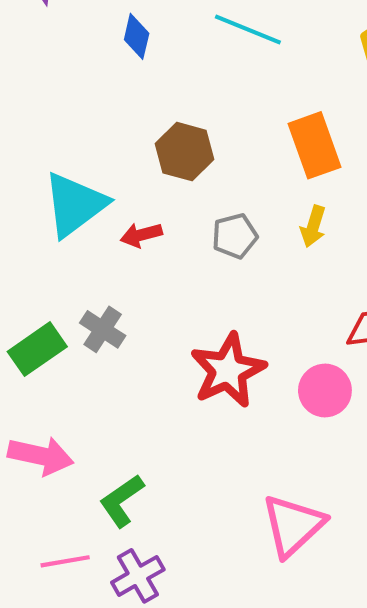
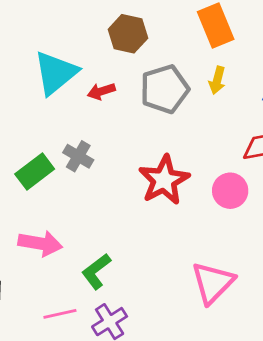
gray pentagon: (235, 236) -> (165, 89), size x1.6

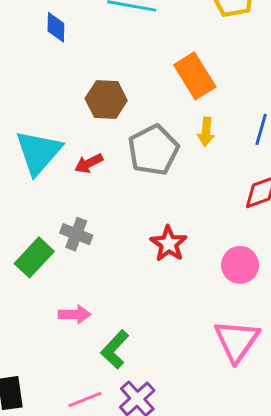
red star: (164, 180) -> (169, 244), size x0.7
pink circle: (230, 191) -> (240, 265), moved
pink arrow: (40, 243) -> (75, 314), moved, size x0.7

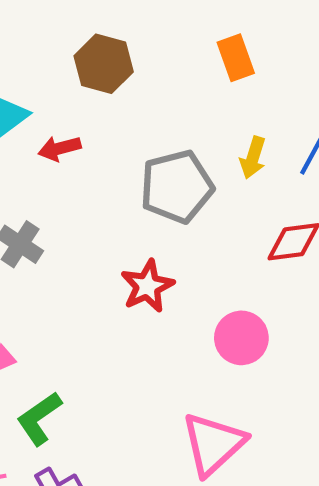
orange rectangle: (195, 76) -> (236, 58), size x0.7
yellow arrow: (206, 132) -> (253, 158), moved
gray pentagon: (153, 150) -> (177, 187), moved

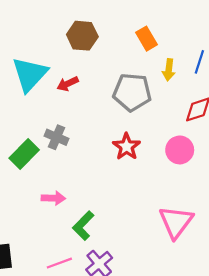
orange rectangle: (236, 58) -> (146, 39), moved
gray pentagon: (177, 187) -> (132, 92), turned 30
pink circle: (241, 338) -> (180, 150), moved

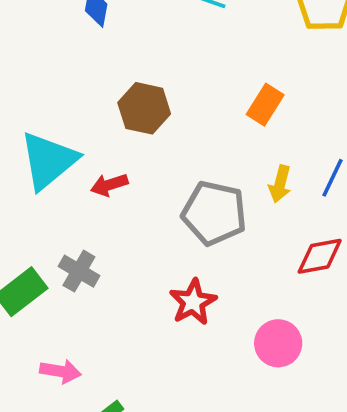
orange rectangle: (146, 39) -> (265, 105), moved, turned 55
pink circle: (180, 150) -> (278, 343), moved

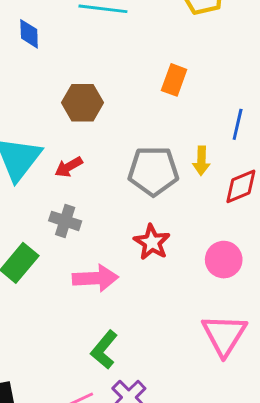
yellow arrow: (280, 184) -> (201, 161), moved
gray cross: (79, 271) -> (65, 221), moved
pink arrow: (60, 371) -> (95, 278), moved, size x1.4

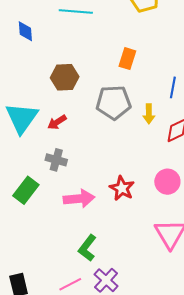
gray pentagon: (153, 171) -> (113, 103), moved
red star: (152, 242) -> (122, 188), moved

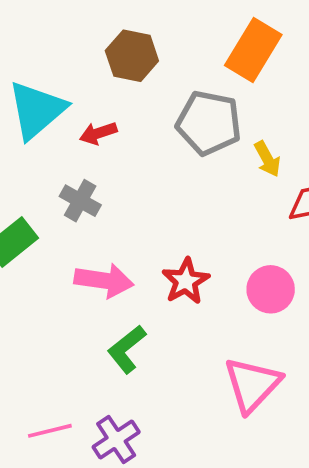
orange rectangle: (127, 59) -> (253, 50), size x1.5
yellow arrow: (149, 114) -> (267, 159), turned -42
green L-shape: (87, 248) -> (127, 349), moved

